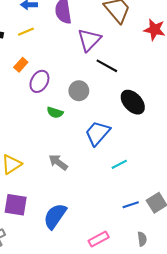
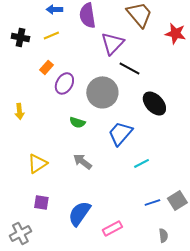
gray circle: (79, 91) -> (102, 92), size x1.6
green semicircle: (55, 112) -> (77, 122), moved
purple square: (16, 205) -> (41, 202), size x0.7
pink rectangle: (99, 239) -> (112, 228), moved

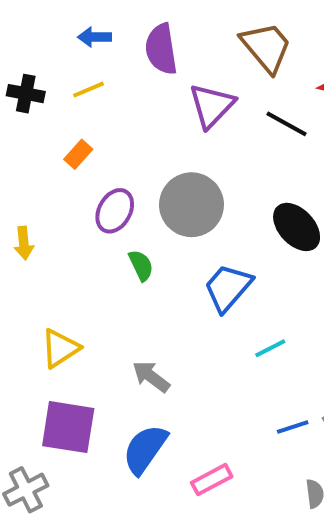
black line: (129, 68) -> (286, 124), moved
purple ellipse: (64, 83) -> (115, 211), moved
green semicircle: (77, 122) -> (141, 265), turned -133
gray arrow: (82, 161) -> (151, 377), moved
purple square: (41, 202) -> (68, 427), size x1.8

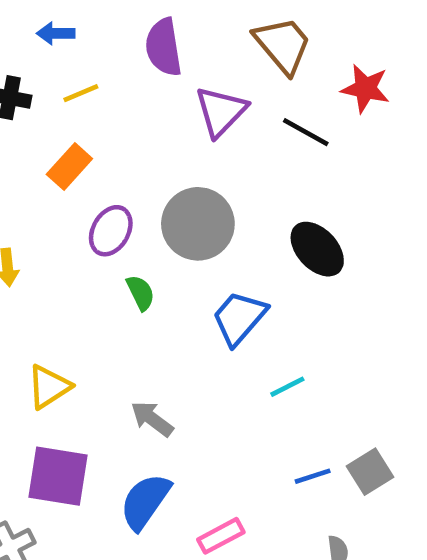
blue arrow: (95, 37) -> (56, 33), moved
orange rectangle: (78, 154) -> (69, 166), size x1.4

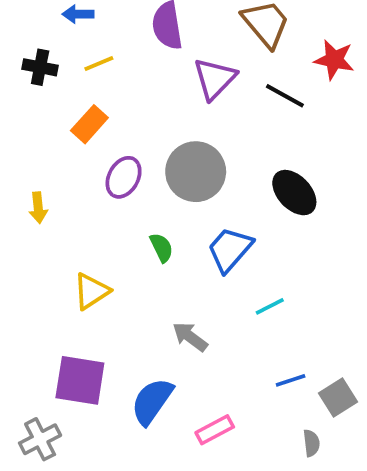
green semicircle: (141, 293) -> (162, 248), moved
yellow triangle: (49, 387) -> (91, 291), moved
gray arrow: (152, 419) -> (190, 337), moved
gray square: (370, 472) -> (338, 397), moved

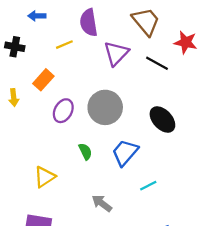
yellow line: (99, 63) -> (64, 45), moved
yellow arrow: (38, 208) -> (14, 97), moved

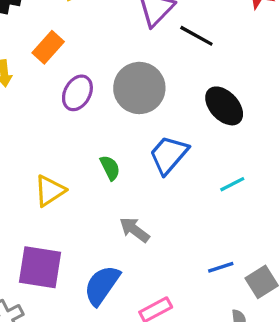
black line: (157, 63) -> (196, 36), moved
green semicircle: (85, 151) -> (110, 168), moved
cyan line: (148, 186) -> (232, 184), moved

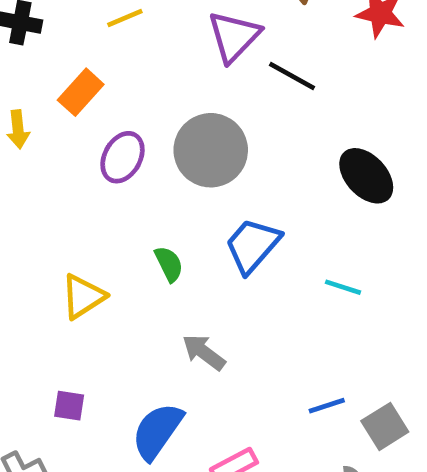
black ellipse: (224, 106) -> (366, 176), moved
cyan line: (232, 184) -> (343, 287), turned 45
purple square: (40, 267) -> (69, 406), size x0.5

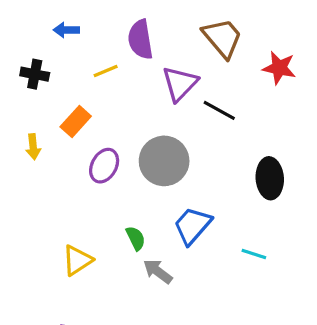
black ellipse: (366, 176) -> (270, 178), turned 39
gray arrow: (204, 352) -> (158, 271), moved

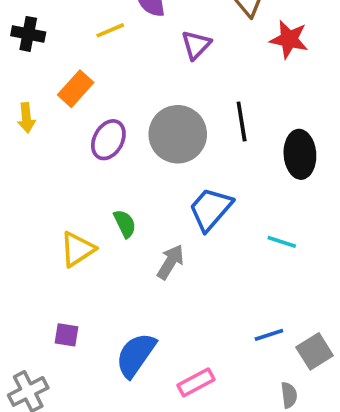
red star: (279, 68) -> (289, 39), moved
purple triangle: (180, 84) -> (196, 45), size x0.7
black line: (219, 110) -> (242, 121), moved, turned 52
green semicircle: (136, 238) -> (125, 224), moved
gray arrow: (158, 271) -> (170, 262), turned 84

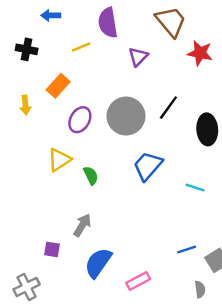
black line: (242, 121) -> (168, 108), turned 45
yellow triangle: (77, 249) -> (59, 160), moved
gray arrow: (170, 262) -> (82, 225), moved

